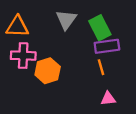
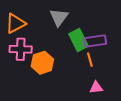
orange triangle: (17, 27) -> (16, 23), turned -30
green rectangle: (100, 28) -> (79, 40), moved

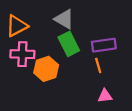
gray triangle: (59, 17) -> (64, 19), turned -36
green rectangle: (79, 40) -> (69, 44), moved

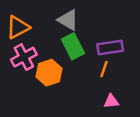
pink cross: (22, 54) -> (24, 57), turned -30
orange line: (98, 65) -> (104, 69), turned 35

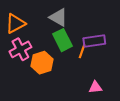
orange line: (104, 69) -> (82, 51), moved

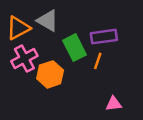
gray triangle: (58, 17) -> (48, 21), moved
purple rectangle: (94, 41) -> (104, 37), moved

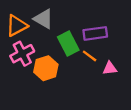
orange line: (98, 61) -> (90, 56), turned -72
pink triangle: (114, 104) -> (110, 68), moved

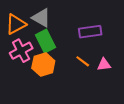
green rectangle: (68, 44) -> (45, 41), moved
orange line: (90, 56) -> (83, 61), moved

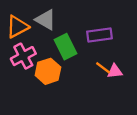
green rectangle: (45, 41) -> (66, 47), moved
orange line: (83, 61) -> (103, 68), moved

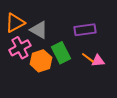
gray triangle: (46, 20) -> (39, 30), moved
green rectangle: (66, 47) -> (61, 53), moved

